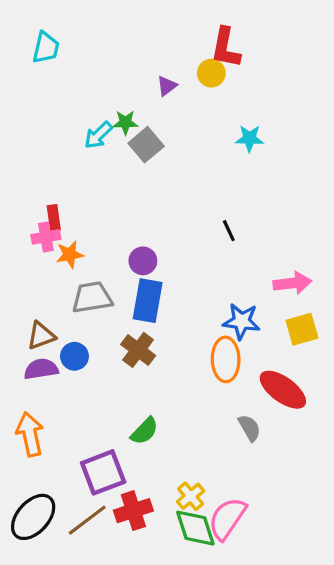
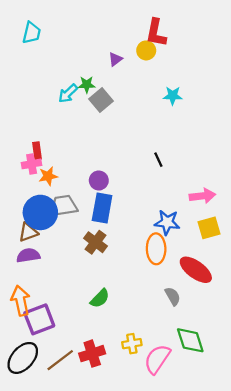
blue circle: (74, 356) -> (40, 212), moved, size x1.8
purple square: (103, 472) -> (39, 319), moved
yellow cross: (191, 496) -> (132, 344), turned 30
green diamond: (195, 528) -> (190, 340), moved

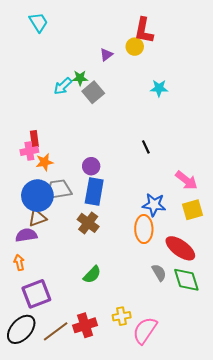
cyan trapezoid: (32, 33) -> (38, 22), moved, turned -45
pink arrow: (202, 196) -> (186, 180), turned 45
brown triangle: (28, 232) -> (37, 218), moved
orange arrow: (21, 301) -> (19, 262), moved, size x0.6
green diamond: (190, 340) -> (186, 280), moved

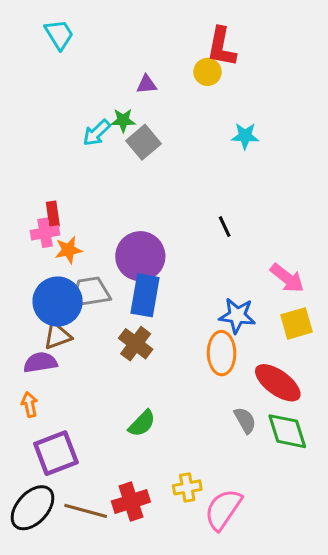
purple triangle: (106, 55) -> (147, 84), moved, turned 32
purple circle: (91, 166) -> (140, 256), size x1.8
brown line: (56, 331) -> (86, 511), turned 52

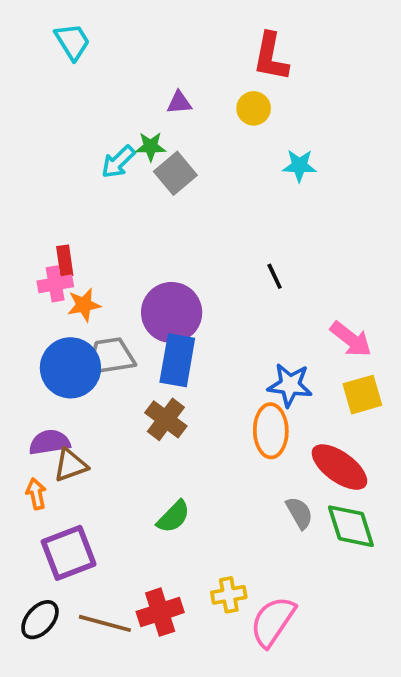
yellow circle: (207, 72) -> (254, 108), moved
brown triangle: (58, 336) -> (70, 465), moved
black ellipse: (33, 508) -> (40, 620), size x0.7

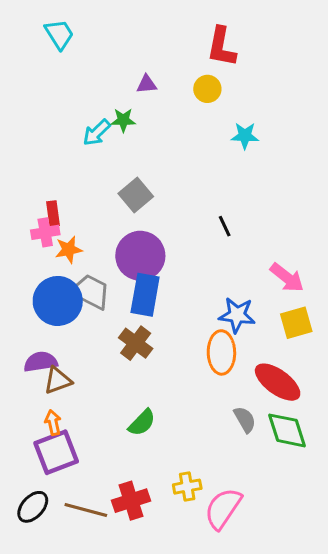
gray square: (175, 173) -> (136, 195), moved
gray trapezoid: (111, 356) -> (90, 292), turned 36
orange arrow: (36, 494) -> (53, 423), moved

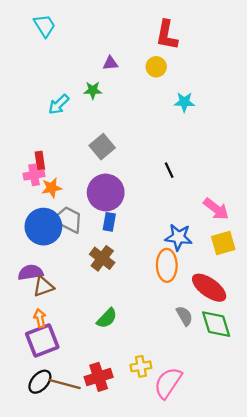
cyan arrow: (97, 133) -> (59, 104), moved
blue rectangle: (145, 295) -> (109, 222), size x0.6
black ellipse: (33, 507) -> (40, 382), moved

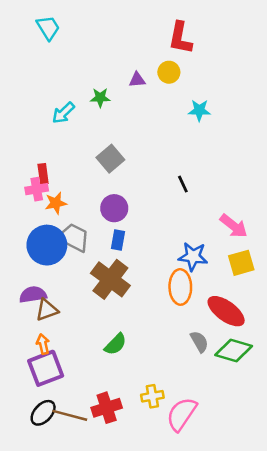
purple triangle: (110, 63) -> (137, 80), moved
purple circle: (106, 192) -> (114, 208), size x0.7
brown cross: (102, 258) -> (110, 279), size x1.4
green diamond: (216, 324) -> (234, 351), turned -56

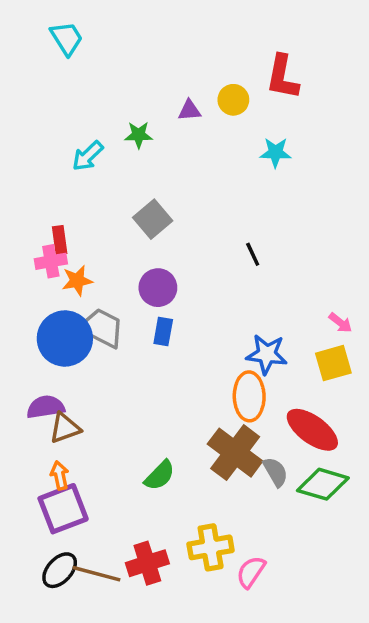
red L-shape: (180, 38) -> (283, 77), moved
pink arrow: (234, 226) -> (340, 323), moved, size x0.6
brown cross: (110, 279) -> (235, 453), moved
yellow cross: (152, 396) -> (211, 547), size x1.4
pink semicircle: (182, 414) -> (251, 572), size x0.7

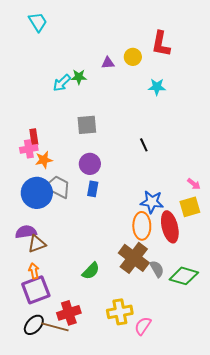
cyan arrow: (88, 156) -> (62, 83), moved
gray square: (153, 219) -> (87, 125), turned 35
red ellipse: (312, 430) -> (170, 227), moved, turned 40
red cross: (147, 563) -> (69, 313), moved

